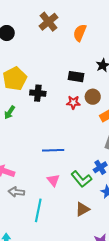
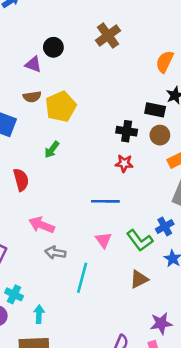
orange semicircle: (80, 33) -> (165, 62), moved
black rectangle: (76, 77) -> (155, 110), moved
black cross: (38, 93) -> (127, 131), moved
red star: (73, 102) -> (124, 163), moved

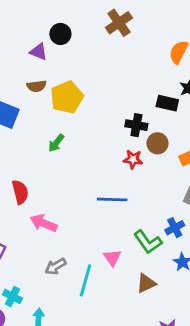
brown circle: (160, 135) -> (157, 143), moved
red semicircle: (21, 180) -> (20, 192), moved
pink triangle: (103, 240) -> (112, 258), moved
gray arrow: (55, 253) -> (56, 266), moved, turned -42

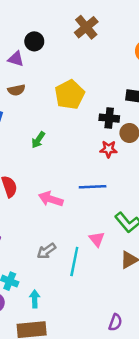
yellow pentagon: (67, 97) -> (70, 95), moved
pink arrow: (44, 223) -> (51, 199), moved

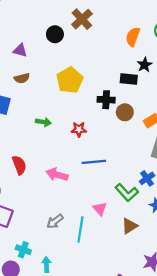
black circle: (34, 41) -> (55, 34), moved
green arrow: (38, 140) -> (43, 122), turned -112
red star: (109, 149) -> (79, 129), moved

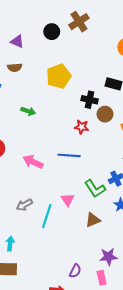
red star: (79, 129) -> (82, 127), moved

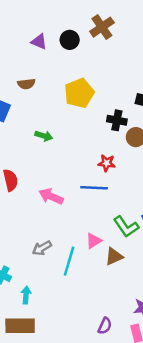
purple triangle: (17, 41) -> (39, 42), moved
red star: (82, 127) -> (107, 163), moved
pink triangle: (68, 200) -> (94, 241), turned 32
brown triangle: (93, 220) -> (114, 256), moved

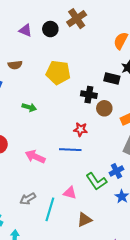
yellow pentagon: (79, 93) -> (58, 72), turned 30
pink triangle: (94, 241) -> (70, 193), turned 48
brown triangle: (114, 256) -> (84, 220), moved

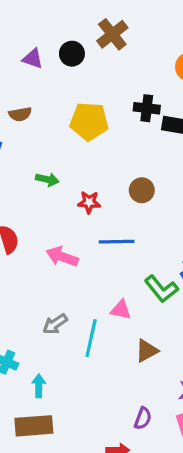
black cross: (89, 95) -> (147, 108), moved
brown circle: (104, 108) -> (142, 190), moved
red star: (81, 129) -> (89, 202), moved

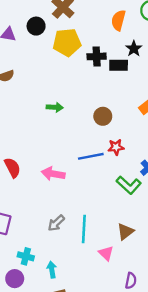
yellow pentagon: (89, 121) -> (67, 42), moved
green arrow: (47, 179) -> (55, 107), moved
red star: (89, 202) -> (116, 147), moved
pink triangle: (121, 310) -> (106, 253), moved, turned 42

